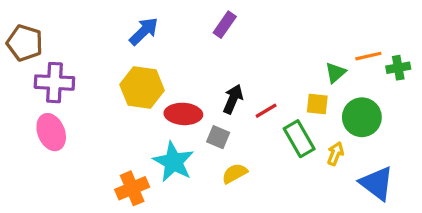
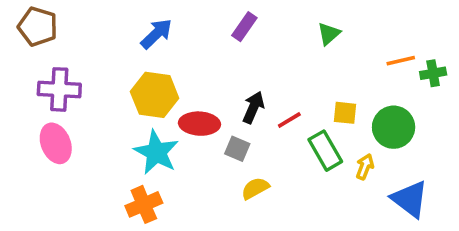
brown pentagon: (25, 43) -> (38, 27), moved
green triangle: (335, 73) -> (329, 34), moved
cyan star: (173, 162) -> (156, 152), moved

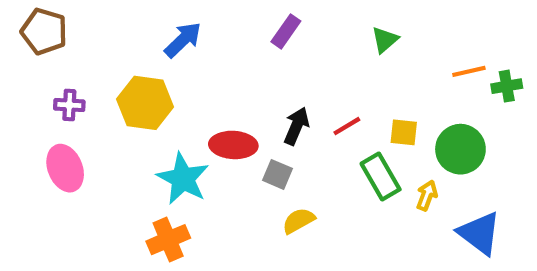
purple cross: (59, 89) -> (69, 105), size x0.6
yellow hexagon: (155, 95) -> (145, 103), moved
red line: (289, 120) -> (347, 126), moved

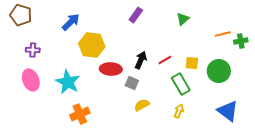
blue arrow: (183, 40) -> (71, 22), moved
yellow hexagon: (145, 103) -> (92, 45), moved
cyan star: (183, 179) -> (68, 82), moved
yellow arrow: (427, 195) -> (179, 111), moved

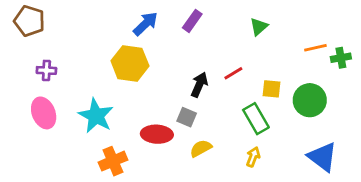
blue arrow: (71, 22) -> (146, 24), moved
red line: (165, 60) -> (233, 73), moved
red ellipse: (111, 69) -> (157, 134), moved

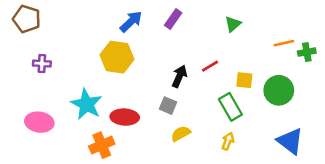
pink ellipse: (44, 113) -> (39, 122), moved, turned -60
red ellipse: (157, 134) -> (125, 117), moved

